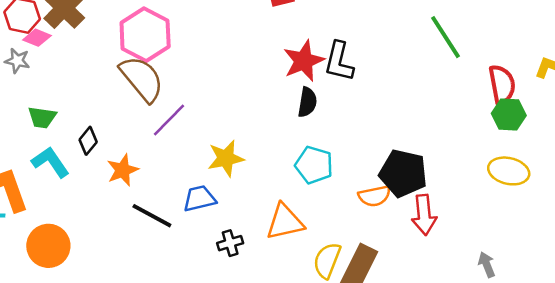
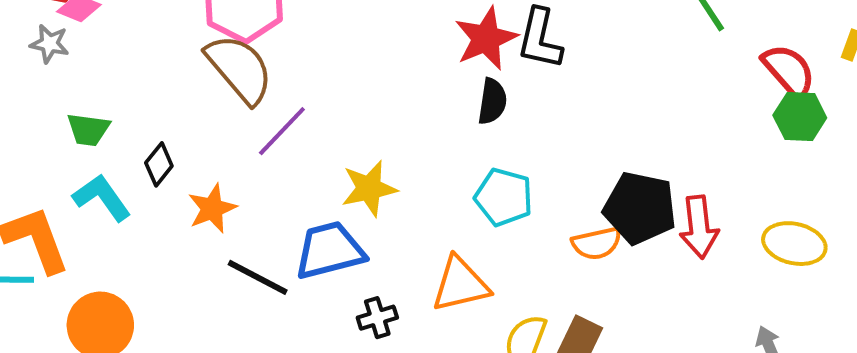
red semicircle: (502, 84) -> (789, 71), turned -30
yellow ellipse: (509, 171) -> (794, 244), moved
blue trapezoid: (199, 199) -> (330, 250), size x1.4
red arrow: (424, 215) -> (699, 227), moved

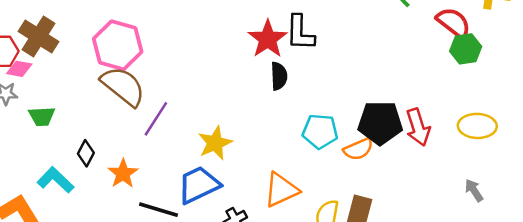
green trapezoid: (88, 130) -> (42, 116), moved
cyan pentagon: (504, 197) -> (320, 131), moved

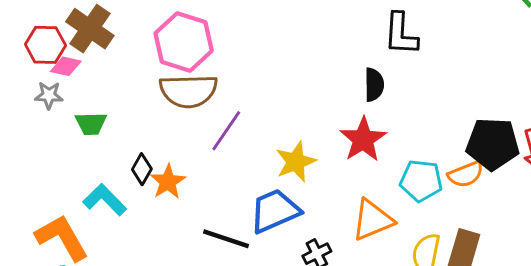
red star: (268, 39) -> (363, 139), moved
brown semicircle: (123, 86) -> (188, 91), turned 138
cyan pentagon: (320, 131) -> (421, 181), moved
orange star: (123, 174) -> (168, 182), moved

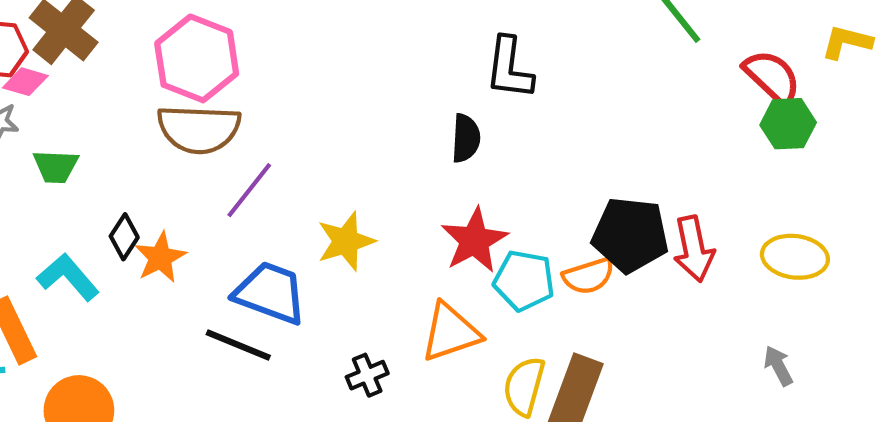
red star: (363, 139) -> (474, 240), moved
blue trapezoid: (275, 211) -> (270, 293), moved, turned 40

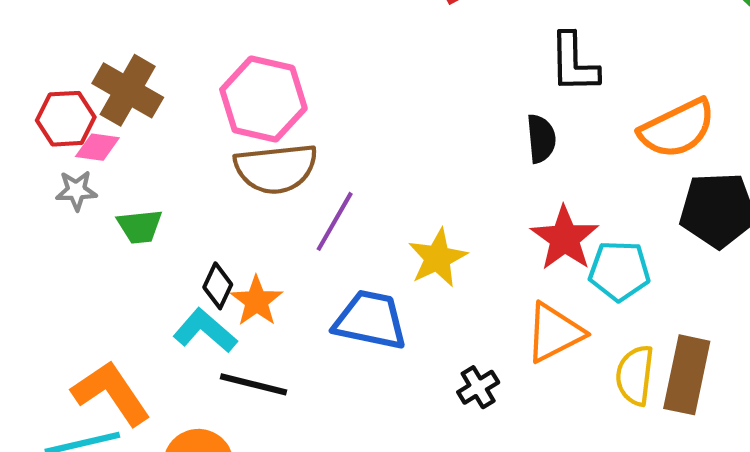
orange semicircle: (589, 276) -> (677, 129), moved, size x1.5
cyan L-shape: (68, 277) -> (205, 331), moved
black line: (238, 345) -> (254, 384), moved

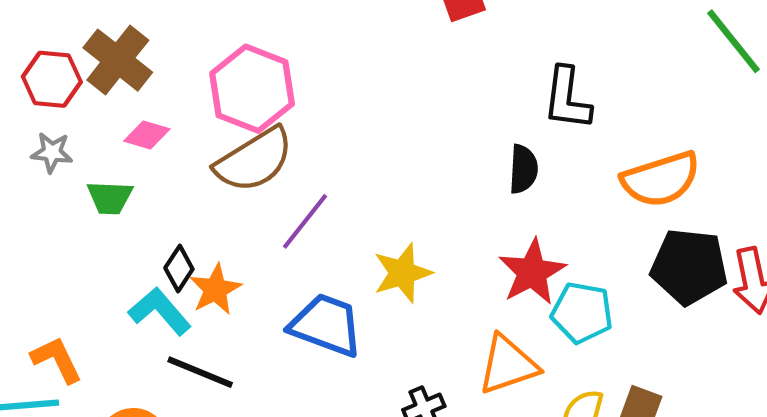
pink diamond: (97, 147) -> (147, 135), moved
brown semicircle: (276, 169) -> (254, 160), turned -34
orange L-shape: (111, 393) -> (57, 360), size x0.7

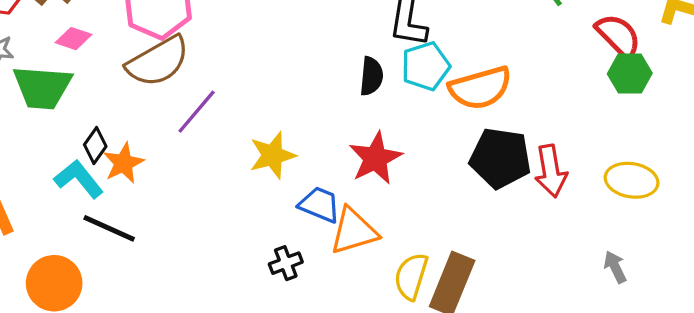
green trapezoid: (110, 198) -> (42, 87), size x1.6
cyan pentagon: (582, 313) -> (426, 66), moved, turned -30
blue trapezoid: (326, 325) -> (320, 205), moved, size x0.7

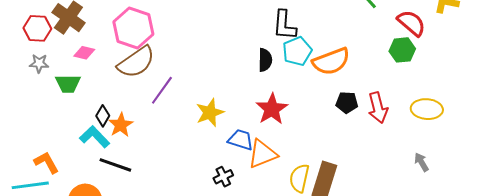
green hexagon: (630, 74) -> (402, 50), moved
green trapezoid: (42, 87) -> (68, 84), size x0.7
black pentagon: (500, 158) -> (347, 103), size x0.6

